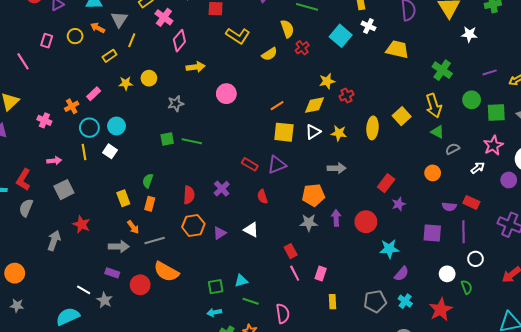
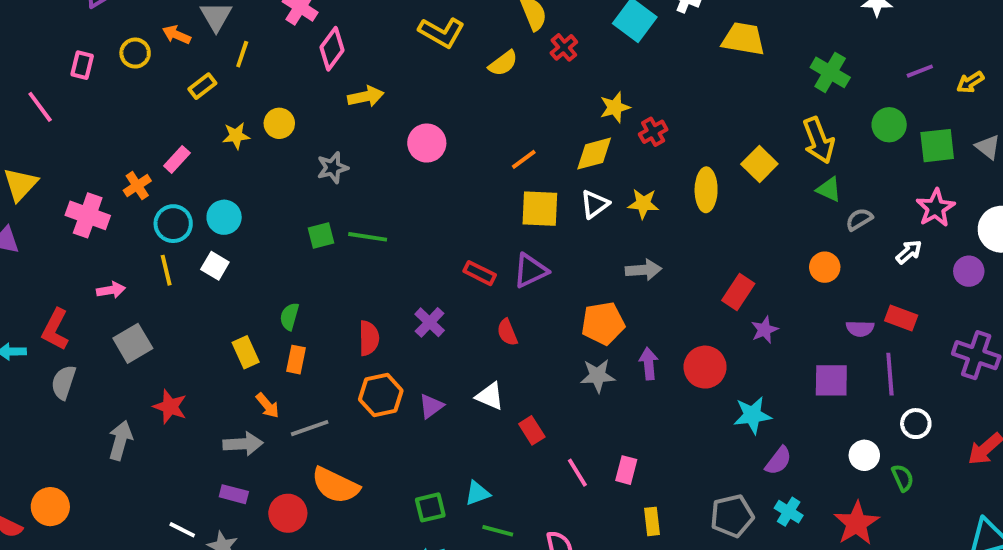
pink cross: (44, 120) -> (88, 215), size x1.5
red rectangle: (291, 251) -> (532, 430), moved

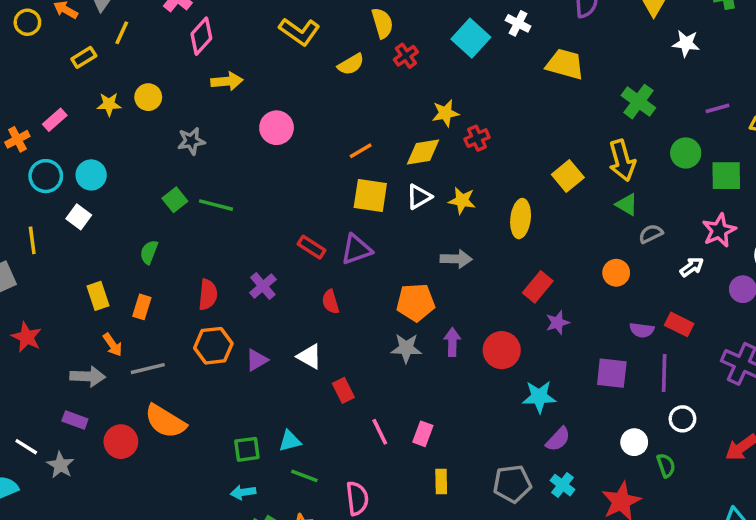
yellow ellipse: (706, 190) -> (521, 219), moved
green square: (321, 236) -> (175, 200), turned -30
yellow line: (166, 270) -> (32, 240), moved
green semicircle: (289, 316) -> (149, 252), moved

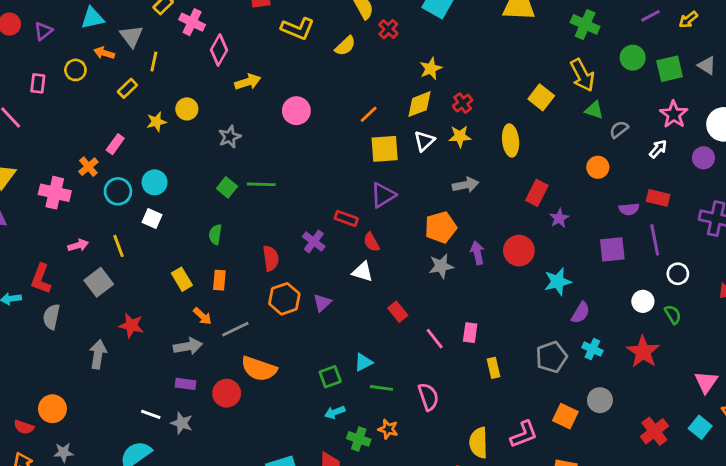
red cross: (477, 138) -> (463, 103), moved
red rectangle: (311, 247) -> (346, 218), moved
white triangle: (309, 356) -> (363, 272), moved

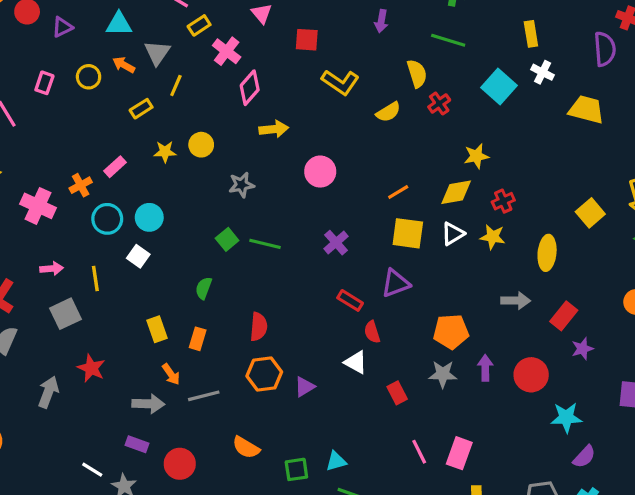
gray arrow: (466, 185) -> (516, 301), moved
purple cross: (314, 242) -> (336, 243), moved
red rectangle: (398, 312) -> (397, 393), moved
pink rectangle: (470, 333) -> (459, 453), size x1.4
orange semicircle: (259, 369) -> (246, 447), moved, size x0.7

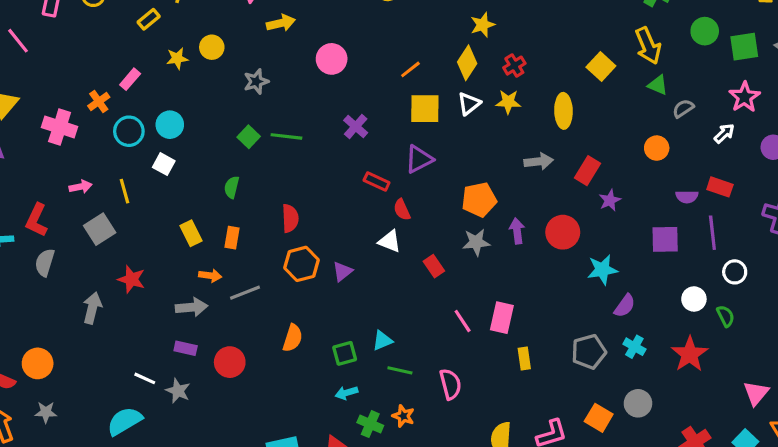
yellow diamond: (456, 192) -> (467, 63), turned -40
orange arrow: (171, 374) -> (210, 276), turned -40
orange semicircle: (246, 447) -> (293, 338), turned -96

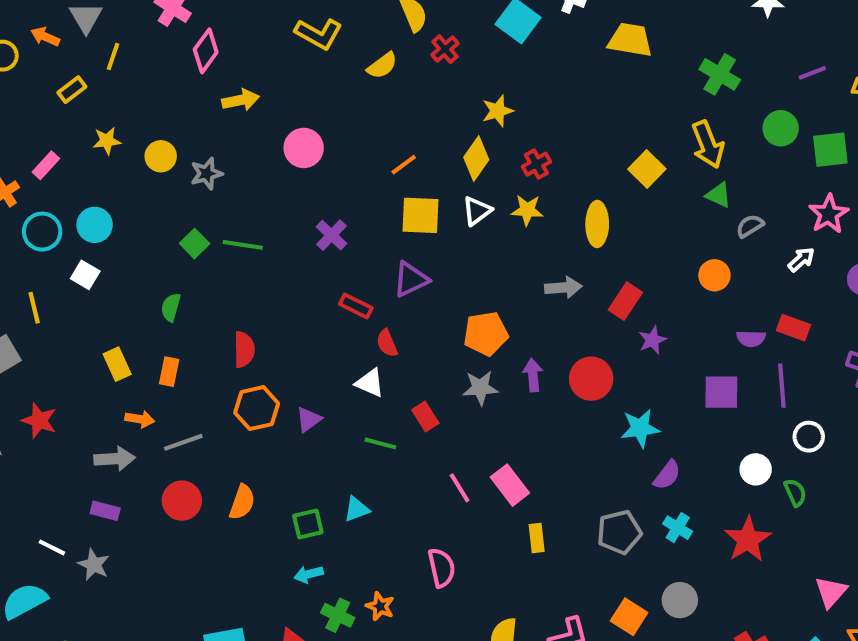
yellow circle: (212, 47) -> (161, 156), moved
pink rectangle: (502, 318) -> (510, 485), turned -52
red circle: (230, 362) -> (182, 501), moved
green line: (400, 370) -> (380, 443), moved

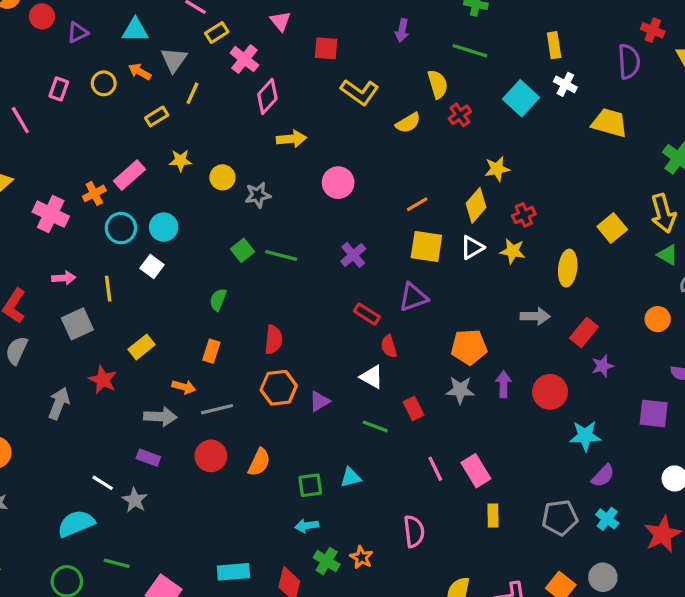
pink rectangle: (46, 165) -> (129, 175), size x1.4
yellow rectangle: (117, 364) -> (141, 347), moved, turned 70

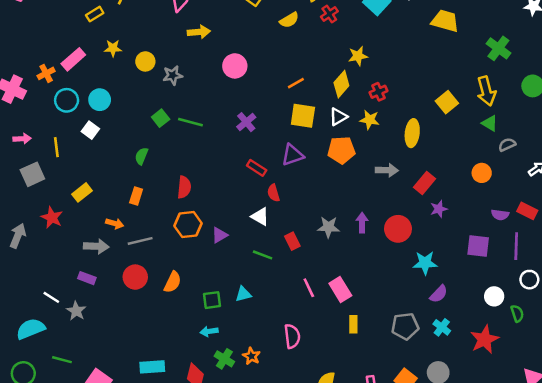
orange pentagon: (469, 347) -> (341, 150), moved

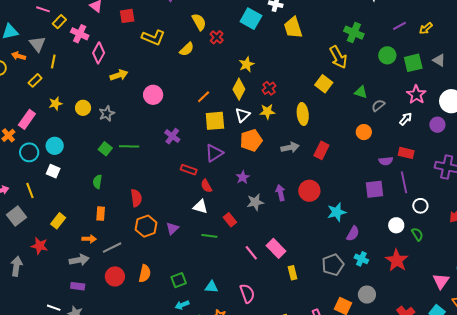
yellow trapezoid: (445, 21) -> (293, 28), moved, turned -110
yellow arrow: (486, 91) -> (338, 57), moved
purple star: (439, 209) -> (243, 177), moved
cyan triangle: (243, 294) -> (211, 287), moved, turned 32

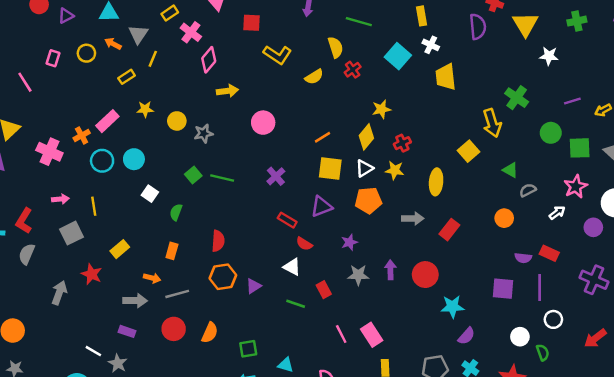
white square: (53, 171) -> (150, 194), moved
red semicircle: (206, 186) -> (304, 244), turned -40

